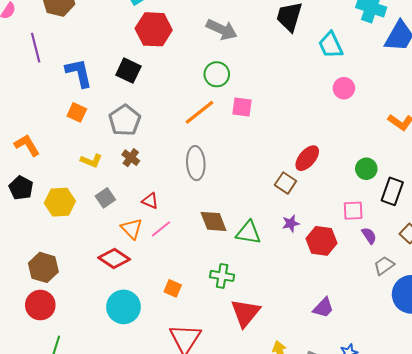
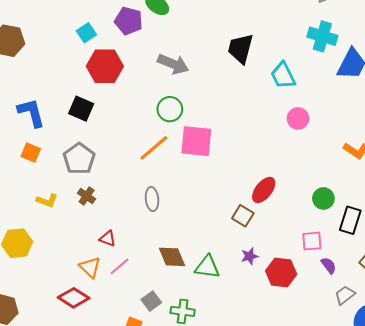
pink square: (242, 107) -> (196, 141), size x1.6
gray ellipse: (196, 163) -> (152, 199), size x0.7
gray square: (105, 198) -> (151, 301), moved

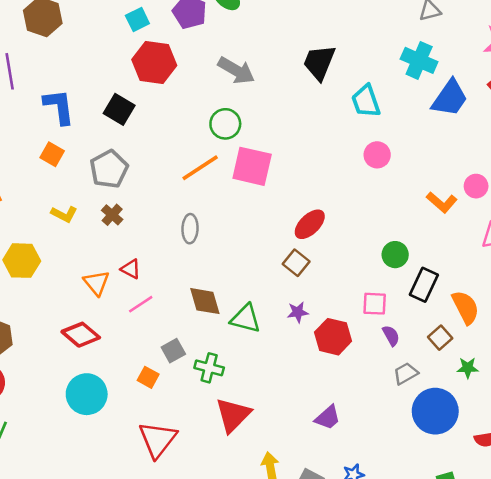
red ellipse: (264, 190) -> (310, 224), moved
orange triangle: (90, 267) -> (97, 283), moved

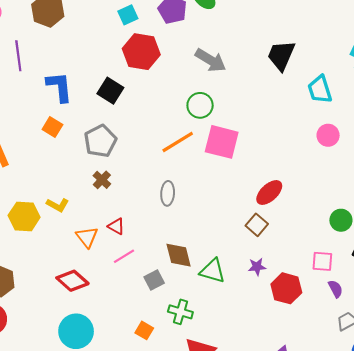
yellow L-shape: (64, 214) -> (58, 205), moved
gray square: (173, 351) -> (154, 280), moved
orange square: (148, 377) -> (144, 330), moved

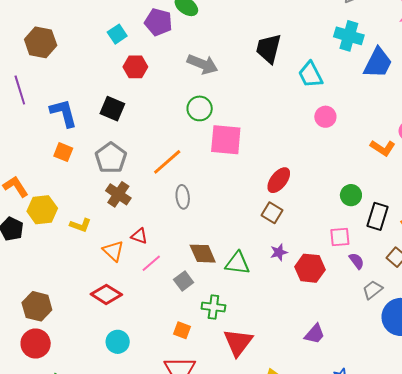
red hexagon: (141, 52) -> (135, 67), size x0.7
orange line: (178, 142) -> (167, 162), moved
brown cross: (102, 180) -> (118, 194), size x1.4
yellow hexagon: (24, 216) -> (42, 210), moved
cyan circle: (76, 331) -> (118, 342), size x0.7

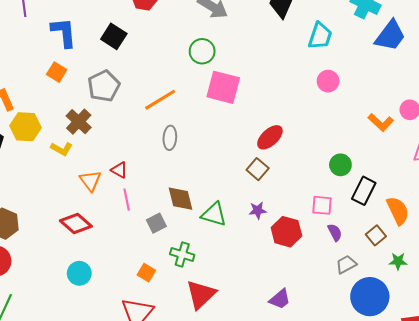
cyan trapezoid: (310, 75) -> (320, 36), turned -144
brown cross: (118, 194) -> (79, 122), moved
pink line: (151, 263) -> (127, 200), turned -70

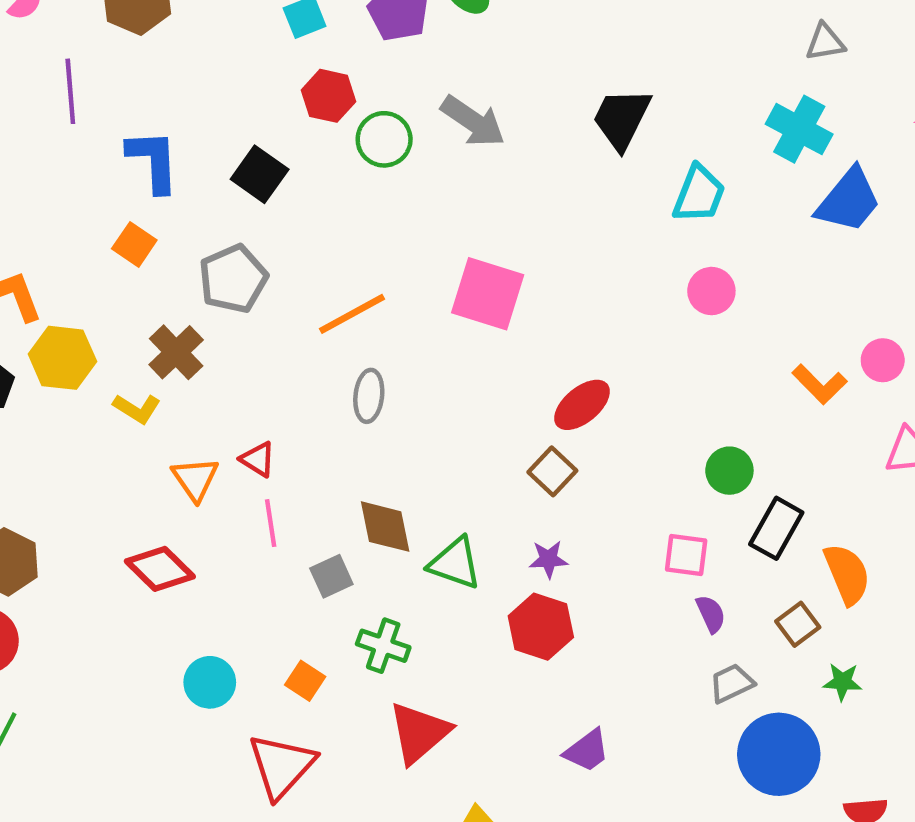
green circle: (202, 51) -> (384, 139), moved
red hexagon: (286, 232) -> (541, 627), moved
cyan circle: (79, 273) -> (210, 682), moved

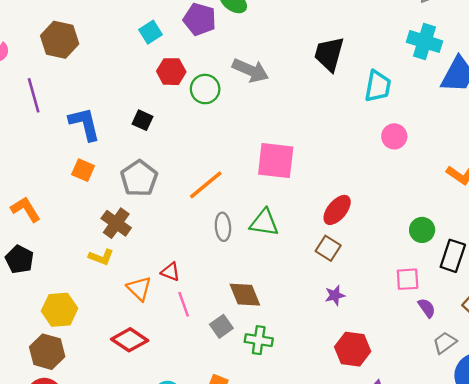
black square: (260, 174) -> (142, 120), size x0.7
yellow hexagon: (62, 358) -> (60, 310), moved
green triangle: (455, 563) -> (264, 223), moved
red hexagon: (541, 627) -> (353, 349), moved
green cross: (383, 646) -> (259, 340), moved

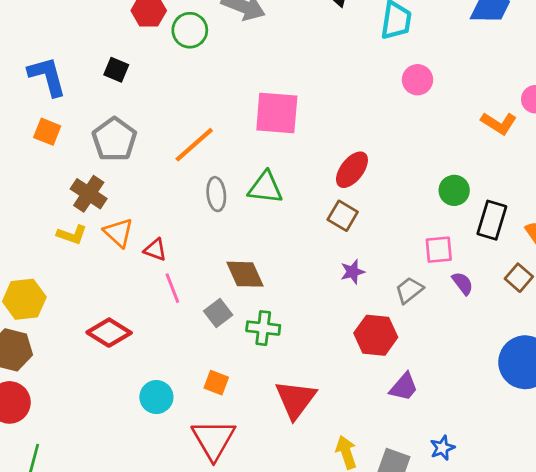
orange triangle: (139, 288) -> (119, 233), moved
gray trapezoid: (445, 343) -> (409, 290), moved

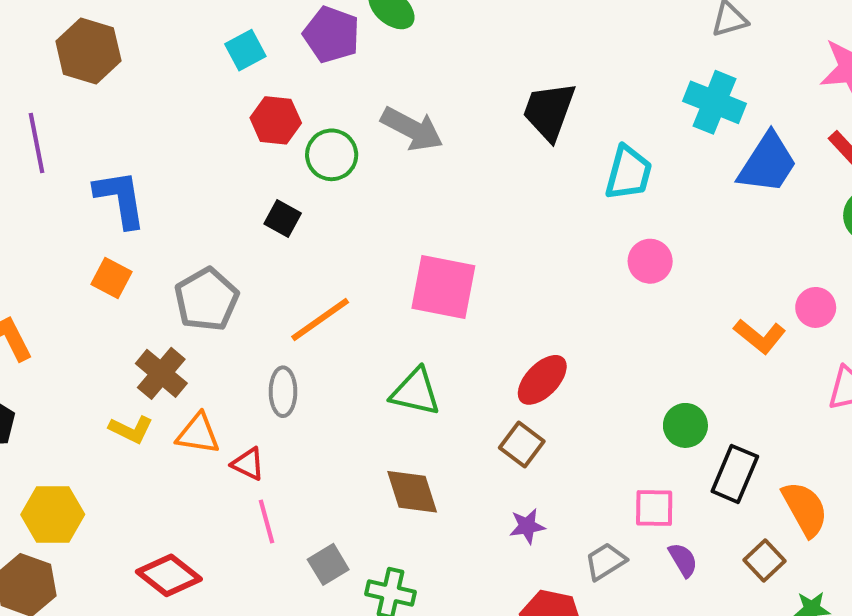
black square: (116, 70) -> (283, 218), moved
gray ellipse: (216, 194) -> (283, 392), moved
orange triangle: (119, 233) -> (198, 434), turned -40
brown diamond: (245, 274) -> (412, 492), moved

